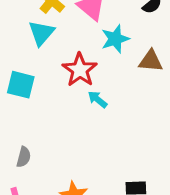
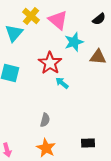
cyan triangle: (41, 33) -> (14, 33), moved
gray semicircle: (24, 157) -> (45, 120), moved

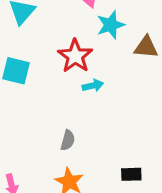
cyan arrow: (62, 83) -> (93, 86), turned 128

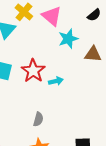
red star: (75, 56) -> (33, 71), moved

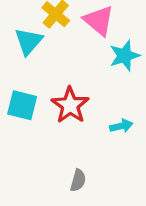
cyan arrow: (56, 81) -> (121, 126), moved

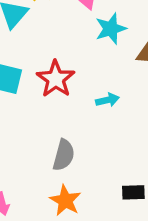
gray semicircle: (78, 180) -> (64, 155), size x1.4

